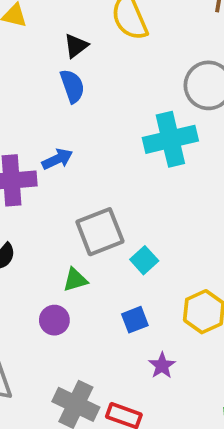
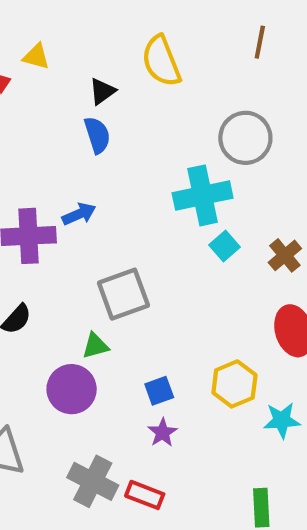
cyan square: (144, 260) -> (225, 246), moved
purple circle: (54, 320) -> (72, 389), size x1.5
purple star: (162, 366) -> (163, 433), moved

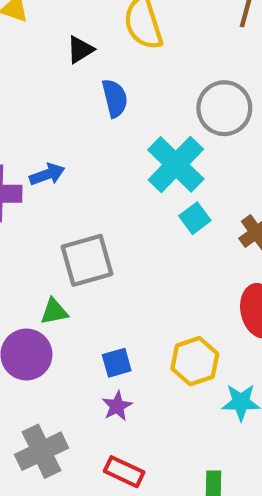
blue semicircle: (97, 135) -> (115, 98), moved
cyan cross: (203, 195) -> (176, 164), turned -38
gray cross: (93, 481) -> (41, 451), turned 33
red rectangle: (145, 495) -> (124, 472), moved

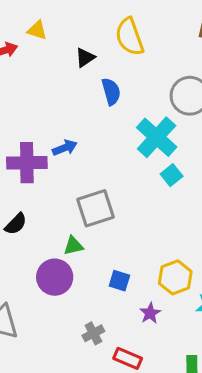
blue square: (117, 363) -> (119, 281), turned 35
purple star: (117, 406) -> (150, 313), moved
gray cross: (41, 451) -> (93, 333), moved, size x0.6

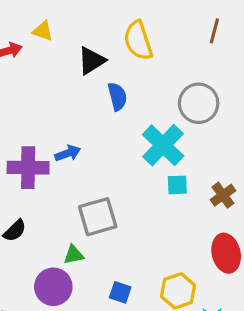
black triangle: (85, 58) -> (92, 61), size x1.4
cyan square: (172, 175) -> (177, 185), turned 35

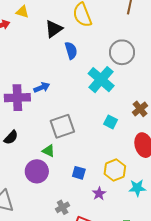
cyan square: (177, 185) -> (111, 122), moved, turned 32
green triangle: (74, 255) -> (49, 151), turned 40

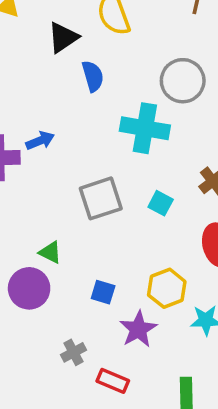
cyan cross: (101, 80) -> (145, 128), turned -32
gray square: (62, 126) -> (101, 198), moved
purple star: (99, 194) -> (138, 329), size x1.5

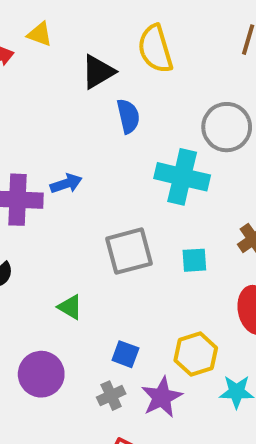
cyan square: (161, 203) -> (194, 260), turned -35
purple circle: (29, 288) -> (41, 374), moved
gray cross: (74, 352) -> (111, 396), moved

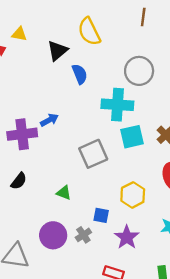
cyan square: (194, 260) -> (132, 137), moved, size x1.5
yellow hexagon: (196, 354) -> (133, 195), moved
gray cross: (111, 396) -> (83, 235), moved

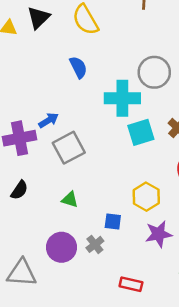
black triangle: (57, 51) -> (38, 18), moved
gray circle: (139, 71) -> (154, 72), moved
gray square: (93, 154) -> (69, 148), moved
purple star: (127, 237) -> (159, 234), moved, turned 30

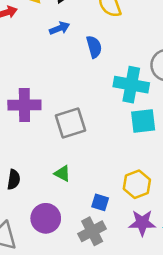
blue arrow: (48, 120) -> (60, 28), moved
black semicircle: (19, 190) -> (14, 179), moved, turned -36
gray cross: (95, 244) -> (92, 231), moved, size x1.5

